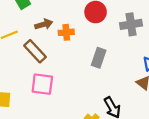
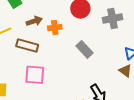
brown rectangle: (35, 51) -> (27, 45), turned -30
gray rectangle: (99, 58) -> (84, 49), turned -60

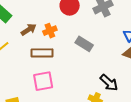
brown rectangle: (27, 45) -> (42, 53), moved

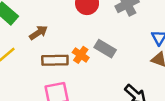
orange cross: (50, 31) -> (81, 55), moved, turned -32

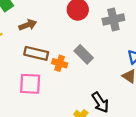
orange cross: (81, 55) -> (60, 63), moved, turned -32

